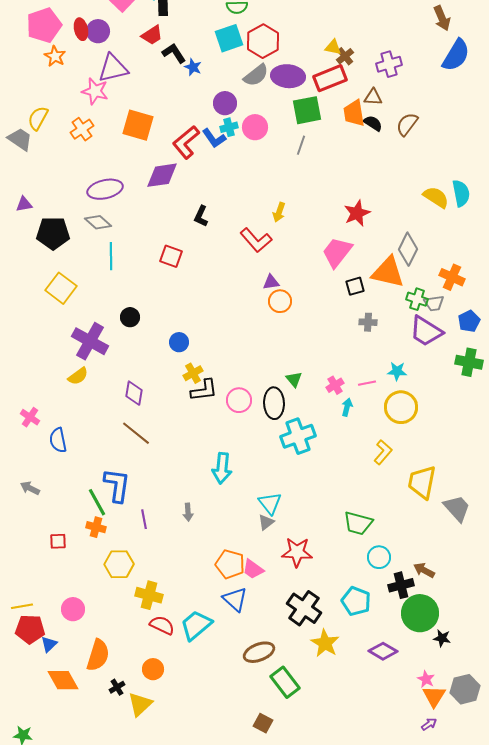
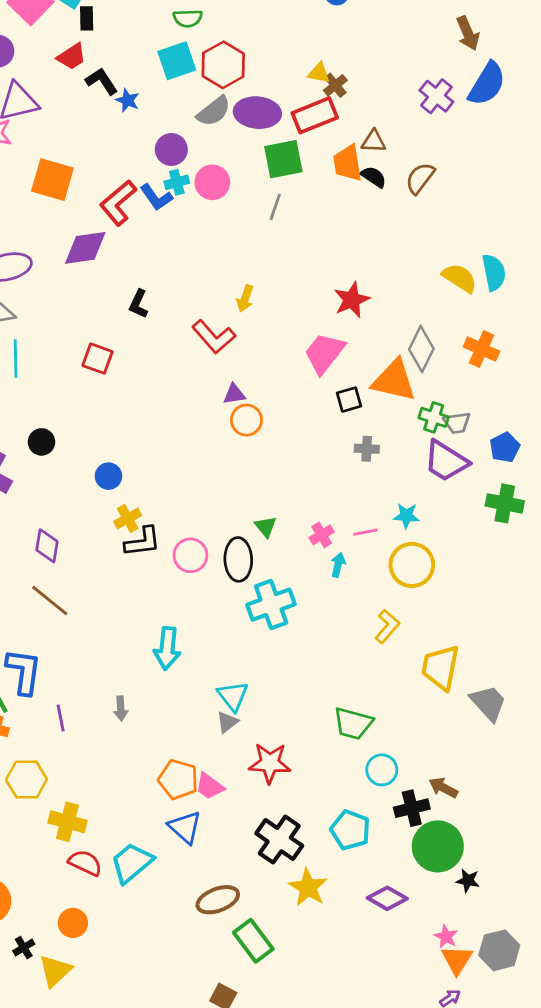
purple cross: (389, 64) -> (436, 96), moved, turned -35
orange cross: (452, 277) -> (482, 349), moved

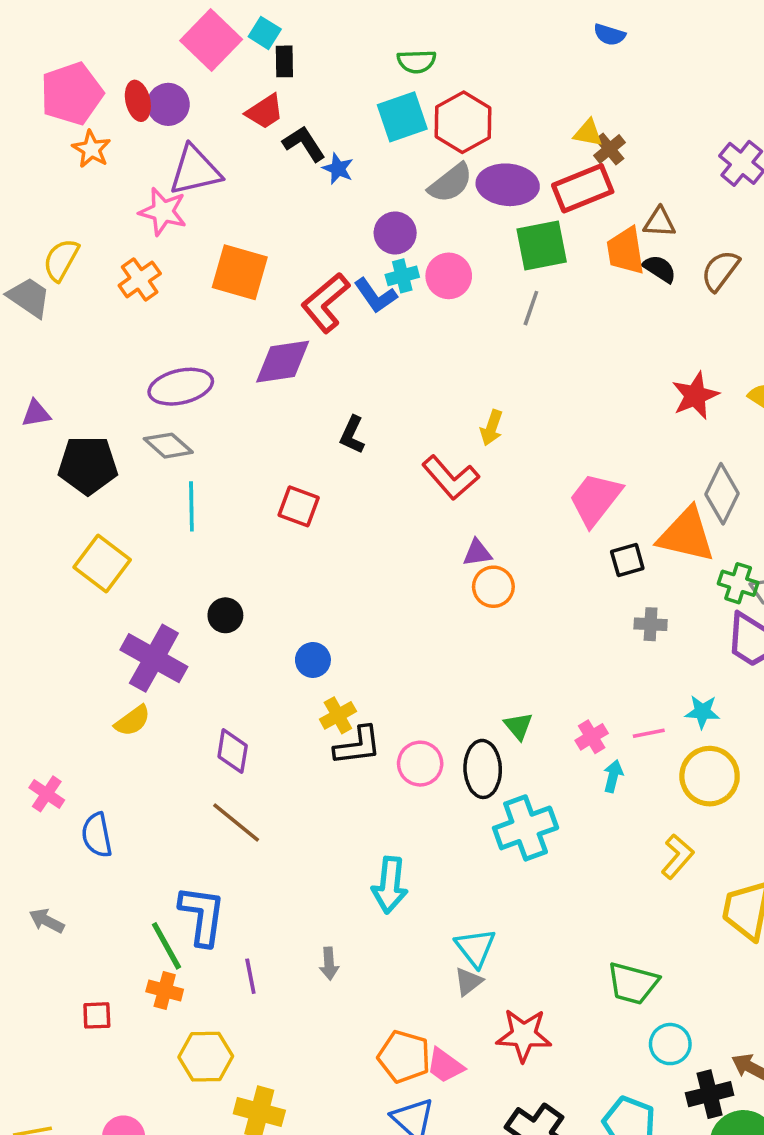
red star: (352, 300) -> (695, 396), moved

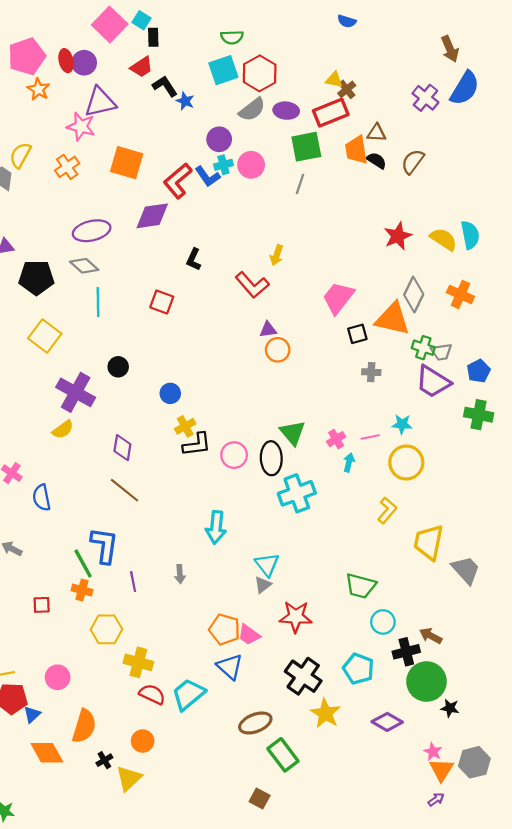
purple ellipse: (508, 185) -> (286, 111), size x0.7
green triangle: (518, 726) -> (293, 433), size x1.5

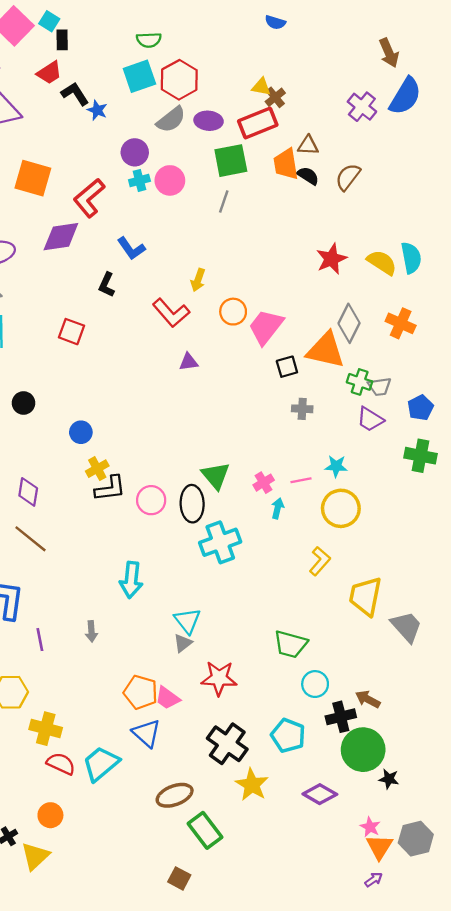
blue L-shape: (207, 176) -> (131, 248), moved
orange circle: (278, 350) -> (233, 312), moved
purple trapezoid: (433, 382) -> (370, 419), size x0.7

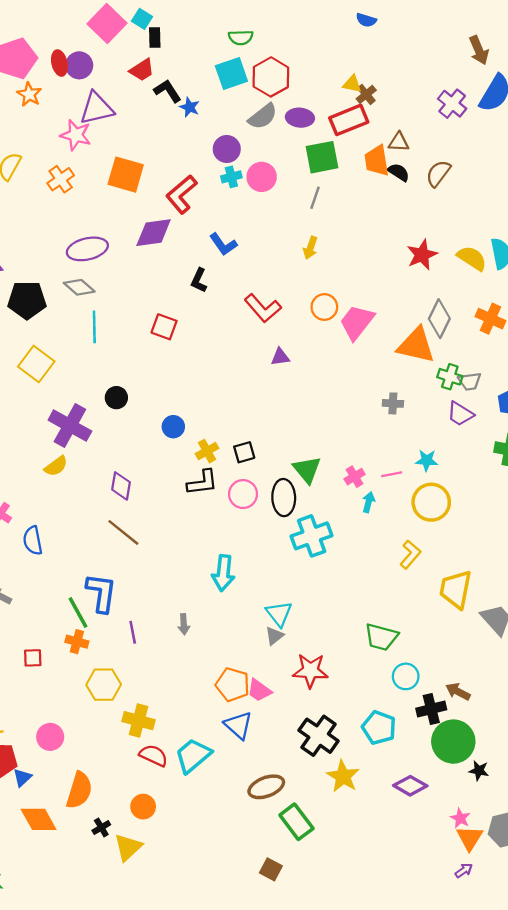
yellow arrow: (198, 280) -> (310, 248), moved
black square: (287, 367) -> (244, 452), moved
yellow cross: (97, 469) -> (207, 451), moved

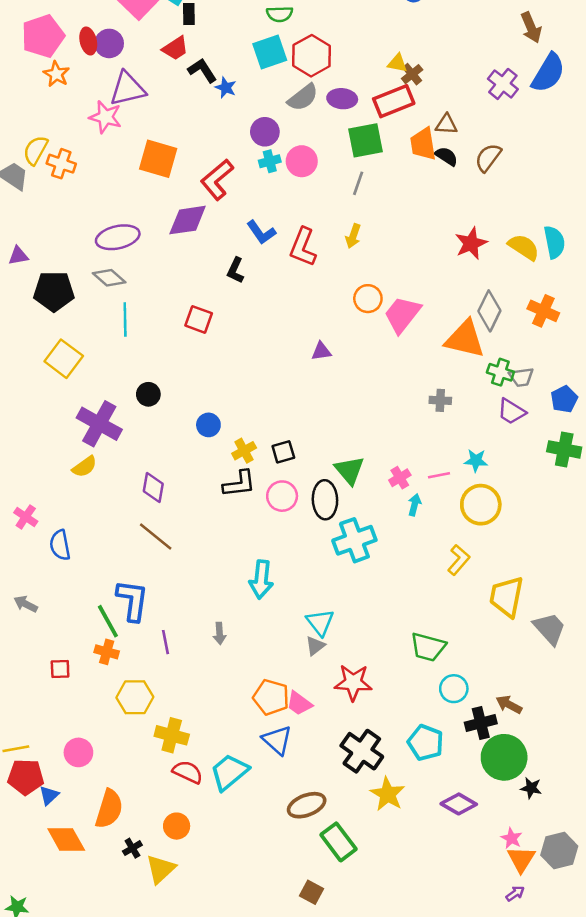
orange cross: (61, 179) -> (61, 164), moved, turned -36
red L-shape: (263, 308) -> (303, 247), moved, turned 63

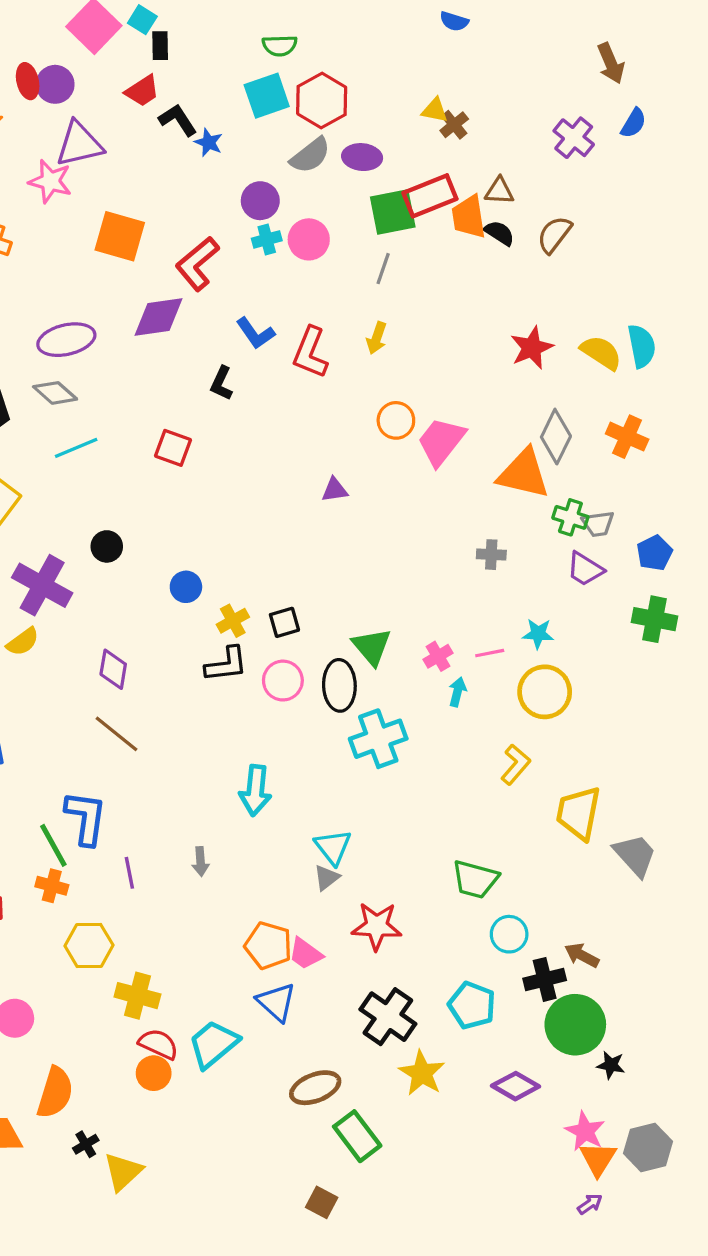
blue semicircle: (548, 73) -> (633, 123), size x0.6
red rectangle: (394, 101) -> (430, 196), moved
cyan line: (125, 319) -> (76, 448), turned 68
orange circle: (177, 826) -> (154, 1073), moved
pink star: (511, 838) -> (585, 1131), size x1.4

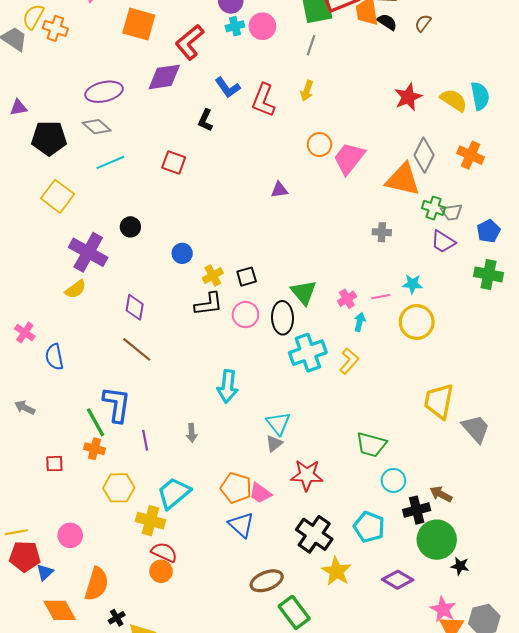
brown semicircle: (554, 235) -> (423, 23), size x0.7
yellow L-shape: (516, 765) -> (349, 361), moved
cyan trapezoid: (213, 1044) -> (174, 493), moved

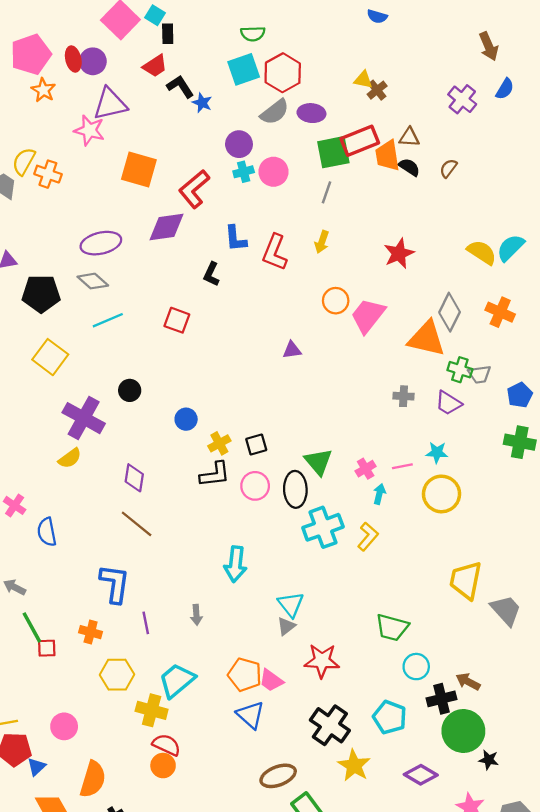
blue L-shape: (228, 87) -> (236, 239), turned 30
cyan semicircle: (480, 96) -> (511, 248), turned -124
red star: (408, 97) -> (399, 253), moved
purple trapezoid: (443, 242) -> (448, 403), moved
green line: (96, 422) -> (32, 627), moved

